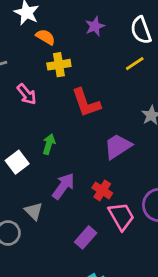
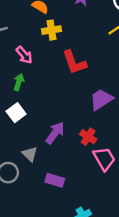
green arrow: (49, 144) -> (19, 82), moved
purple rectangle: (86, 237) -> (55, 180), moved, turned 66

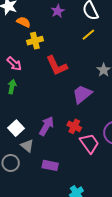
white square: (16, 113) -> (16, 128), moved

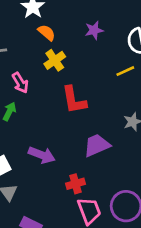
yellow cross: (35, 41) -> (55, 60), turned -35
purple arrow: (46, 126) -> (42, 155), moved, turned 66
red cross: (74, 126) -> (75, 184), turned 32

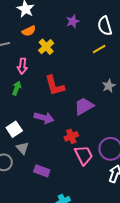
orange semicircle: (47, 33) -> (29, 31), moved, turned 120
pink arrow: (20, 83) -> (22, 66), turned 42
red L-shape: (74, 100) -> (55, 86), moved

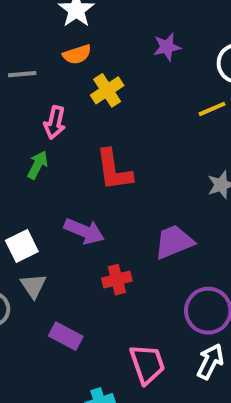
purple trapezoid: (84, 106) -> (174, 242), moved
red cross: (71, 136) -> (117, 280), moved
pink trapezoid: (84, 155) -> (147, 364), moved

